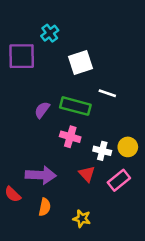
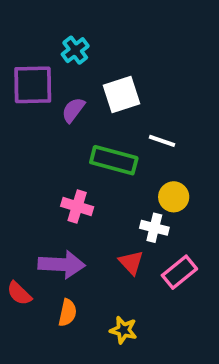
purple semicircle: (42, 110) -> (73, 110), moved
pink cross: (70, 137) -> (77, 206), moved
yellow circle: (128, 147) -> (174, 197), moved

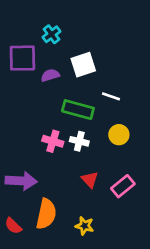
purple semicircle: (73, 110) -> (50, 75), turned 36
white cross: (154, 228) -> (79, 141), moved
purple arrow: (62, 264) -> (21, 181), moved
red semicircle: (19, 293) -> (13, 226), moved
orange semicircle: (67, 313) -> (46, 214), size x1.6

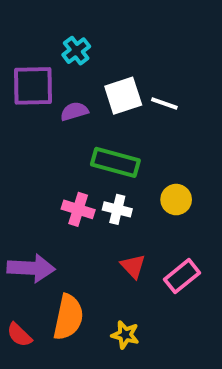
white line: (111, 96) -> (164, 104), moved

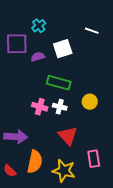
white line: (164, 104) -> (92, 31), moved
red triangle: (133, 266) -> (68, 136), size x1.5
pink rectangle: (182, 276) -> (94, 159), moved, turned -60
yellow star: (125, 335) -> (64, 171), size x1.6

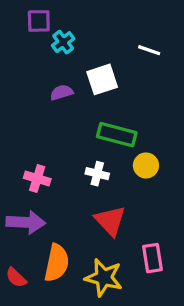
purple square: (17, 44) -> (39, 21), moved, size x0.7
green rectangle: (59, 83) -> (117, 135), moved
pink cross: (40, 107) -> (37, 178), moved

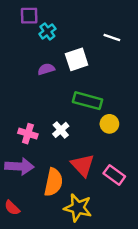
white cross: (97, 174) -> (61, 130), moved, turned 35
pink rectangle: (152, 258) -> (114, 175), moved, turned -45
orange semicircle: (57, 263) -> (53, 182), moved

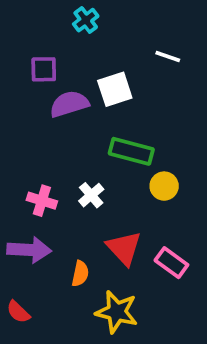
purple square: (29, 16) -> (44, 69), moved
cyan cross: (47, 31) -> (86, 20), moved
purple semicircle: (46, 69) -> (69, 104), size x1.5
orange semicircle: (53, 182) -> (80, 274), size x0.6

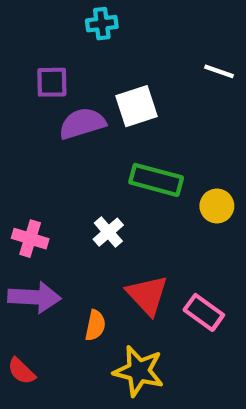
cyan cross: (86, 20) -> (102, 24), turned 30
white line: (168, 57) -> (219, 71), moved
yellow circle: (164, 186) -> (217, 206), moved
pink cross: (42, 201) -> (30, 239), moved

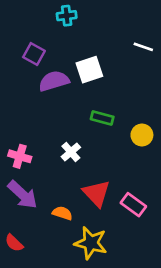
purple square: (52, 82) -> (34, 54), turned 30
green rectangle: (156, 180) -> (102, 118), size x0.7
purple arrow: (34, 297) -> (23, 195), turned 40
orange semicircle: (95, 325) -> (62, 213), turned -84

